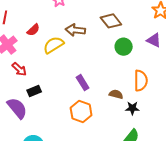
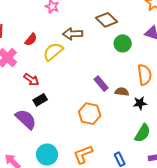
red arrow: (19, 69) -> (31, 80), moved
purple rectangle: (83, 83) -> (101, 84), moved

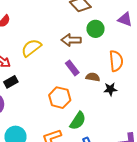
brown arrow: (73, 34) -> (71, 40), moved
yellow semicircle: (53, 52) -> (31, 48), moved
green semicircle: (143, 133) -> (78, 121), moved

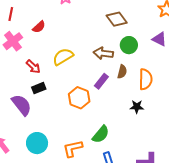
purple rectangle: (72, 68) -> (101, 81), turned 70
brown semicircle: (93, 77) -> (122, 72), moved, turned 88
orange hexagon: (60, 98) -> (79, 98), moved

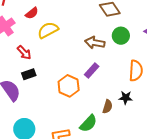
yellow semicircle: (63, 57) -> (48, 30), moved
brown semicircle: (122, 72) -> (107, 107), moved

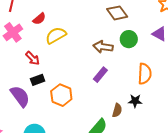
orange hexagon: (69, 86) -> (61, 95), moved

